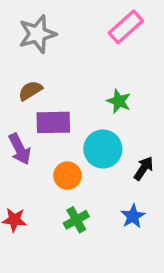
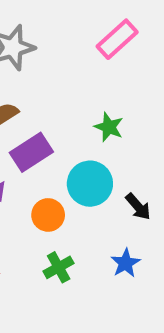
purple rectangle: (53, 122) -> (31, 152), turned -32
black arrow: (144, 168) -> (138, 207), turned 105

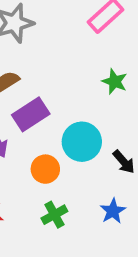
green star: (109, 127) -> (115, 82), moved

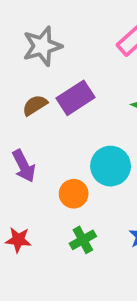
purple rectangle: (31, 114) -> (75, 98), moved

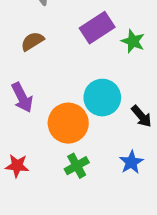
purple rectangle: (75, 98) -> (97, 28), moved
orange circle: (74, 194) -> (68, 123), size x1.5

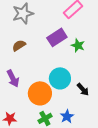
blue star: (131, 162) -> (67, 116), moved

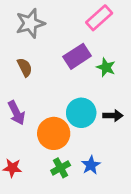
brown semicircle: (19, 45) -> (25, 67), turned 96
black arrow: (83, 89) -> (113, 116), moved, turned -48

